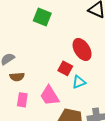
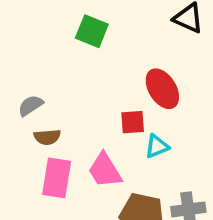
red square: (65, 68) -> (133, 122), turned -32
pink rectangle: (22, 100) -> (57, 178), size x1.5

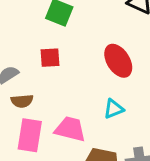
red square: (133, 122) -> (50, 58), moved
pink trapezoid: (105, 170) -> (70, 129), turned 136

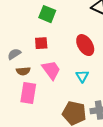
cyan triangle: (114, 109) -> (82, 76), turned -40
pink trapezoid: (70, 129) -> (51, 70), moved, turned 40

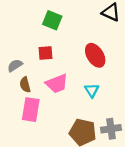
pink trapezoid: (51, 70) -> (57, 84), turned 105
brown semicircle: (23, 71) -> (25, 85), turned 80

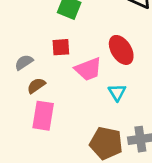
pink trapezoid: (57, 84) -> (88, 69), moved
brown semicircle: (25, 85) -> (36, 86), turned 70

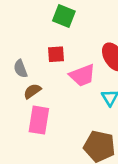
gray semicircle: (24, 62) -> (20, 69), turned -78

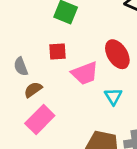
pink rectangle: (39, 120) -> (40, 120), turned 36

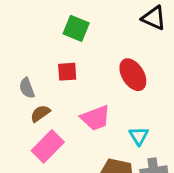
pink trapezoid: (85, 73) -> (96, 118), moved
cyan triangle: (113, 96) -> (139, 136), moved

